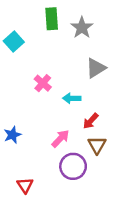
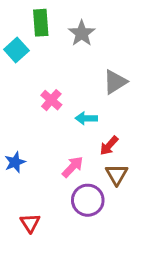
green rectangle: (52, 19) -> (41, 23), moved
gray star: (82, 28) -> (82, 33), moved

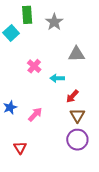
gray triangle: (115, 82) -> (76, 54), turned 30
pink arrow: (73, 167) -> (35, 114), moved
purple circle: (88, 200) -> (77, 140), moved

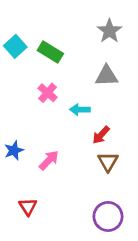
green rectangle: (27, 15) -> (50, 52), moved, turned -54
gray star: (54, 22) -> (109, 31), moved
purple circle: (77, 140) -> (108, 216), moved

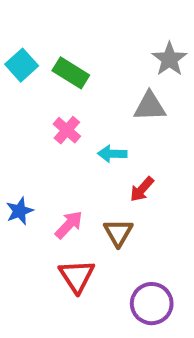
gray star: (109, 31) -> (169, 59), moved
brown triangle: (108, 162) -> (118, 233), moved
red triangle: (28, 207) -> (77, 276), moved, size x1.4

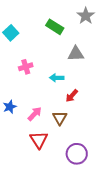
gray star: (169, 59) -> (86, 16), moved
green rectangle: (71, 73) -> (55, 27), moved
pink cross: (67, 130) -> (26, 67), moved, turned 32

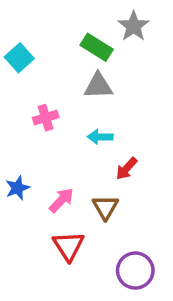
gray star: (86, 16) -> (134, 26), moved
gray triangle: (76, 54) -> (98, 86), moved

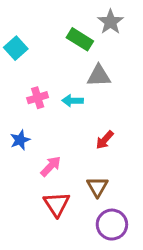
gray triangle: (98, 86) -> (99, 76), moved
cyan arrow: (100, 137) -> (73, 101), moved
blue star: (17, 188) -> (20, 140), moved
brown triangle: (105, 207) -> (97, 187), moved

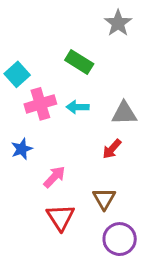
green rectangle: (80, 39) -> (79, 62), moved
cyan square: (16, 48) -> (17, 74), moved
gray triangle: (99, 76) -> (124, 113), moved
pink cross: (38, 98) -> (40, 104), size x1.4

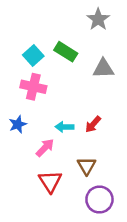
cyan square: (17, 74) -> (33, 56), moved
pink cross: (40, 104) -> (33, 87), turned 30
cyan arrow: (78, 107) -> (64, 127), moved
gray triangle: (124, 113) -> (103, 69), moved

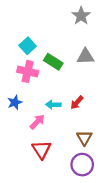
green rectangle: (66, 52) -> (53, 62), moved
brown triangle: (87, 166) -> (84, 138), moved

